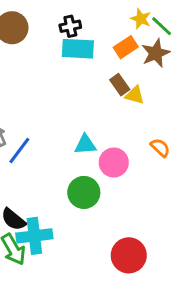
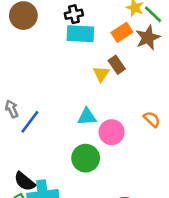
yellow triangle: (135, 95) -> (101, 74), moved, turned 48

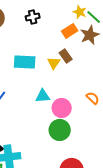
cyan rectangle: (80, 34) -> (25, 62), moved
green circle: (86, 158) -> (60, 130), moved

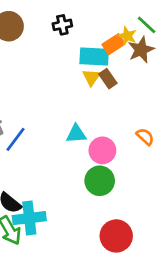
yellow star: (80, 12) -> (127, 36), moved
cyan rectangle: (25, 62) -> (94, 57), moved
yellow triangle: (54, 63) -> (91, 77), moved

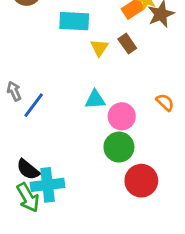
cyan rectangle: (94, 57) -> (74, 21), moved
yellow triangle: (91, 77) -> (99, 48), moved
red circle: (116, 236) -> (141, 181), moved

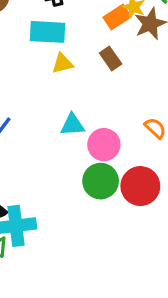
yellow triangle: (99, 48) -> (62, 63), moved, turned 42
red circle: (141, 181) -> (140, 186), moved

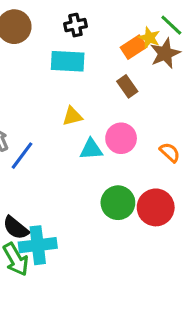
yellow triangle: (62, 63) -> (72, 116), moved
pink circle: (104, 145) -> (121, 138), moved

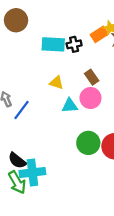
black cross: (75, 25) -> (74, 44), moved
brown rectangle: (127, 86) -> (92, 77), moved
yellow triangle: (72, 116) -> (57, 83), turned 32

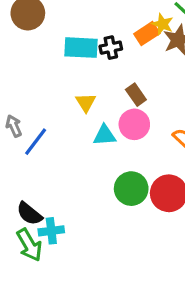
yellow triangle: (57, 83) -> (86, 102), turned 40
cyan cross: (32, 172) -> (51, 231), size x0.7

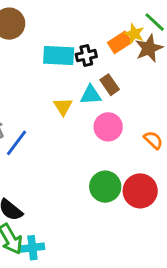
brown rectangle: (136, 95) -> (110, 85), moved
cyan triangle: (105, 135) -> (91, 95), moved
cyan cross: (51, 231) -> (32, 248), moved

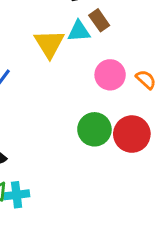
yellow triangle: (63, 107) -> (49, 44), size x1.5
pink circle: (108, 127) -> (110, 75), moved

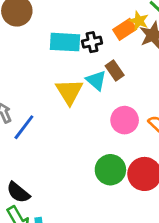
cyan triangle: (79, 31) -> (96, 80), turned 45

